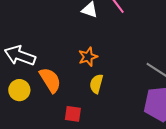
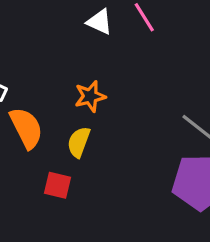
yellow semicircle: (96, 84) -> (79, 142), moved

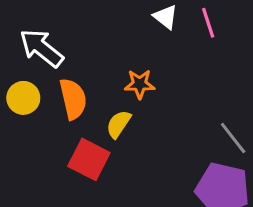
red square: (57, 185) -> (89, 159), size x1.5

